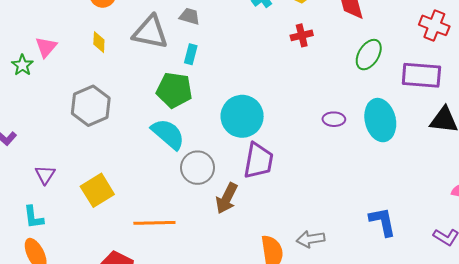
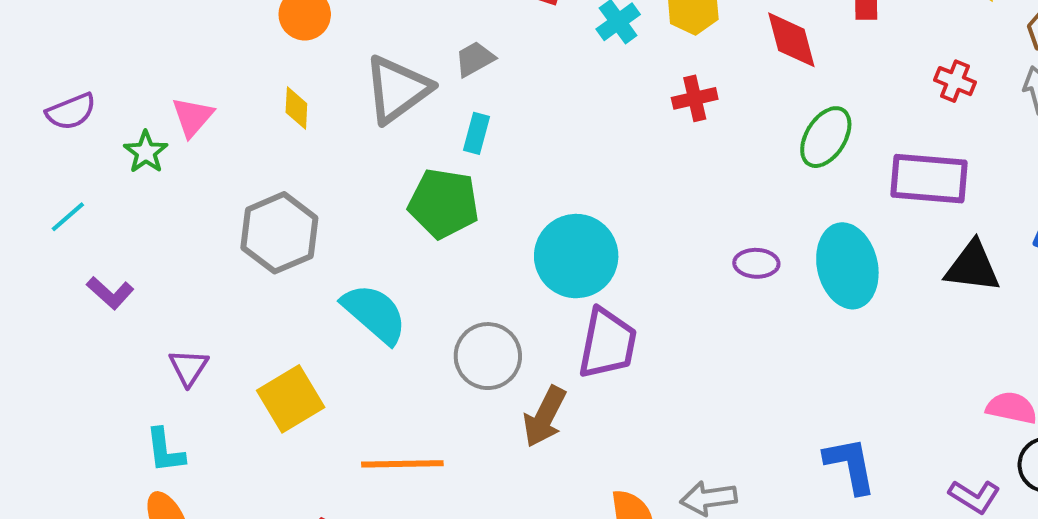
gray trapezoid: (190, 16) -> (475, 59), turned -45
red cross: (434, 25) -> (955, 81), size x0.7
gray triangle: (150, 32) -> (397, 89), turned -48
cyan semicircle: (168, 134) -> (374, 314), moved

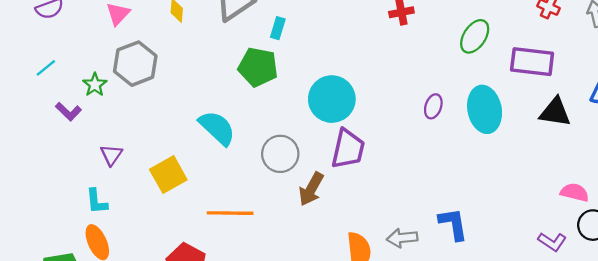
green star: (146, 152) -> (95, 85), moved
gray hexagon: (279, 233) -> (135, 64), moved
purple ellipse: (756, 263) -> (433, 106), turned -75
blue L-shape: (850, 465) -> (453, 224), moved

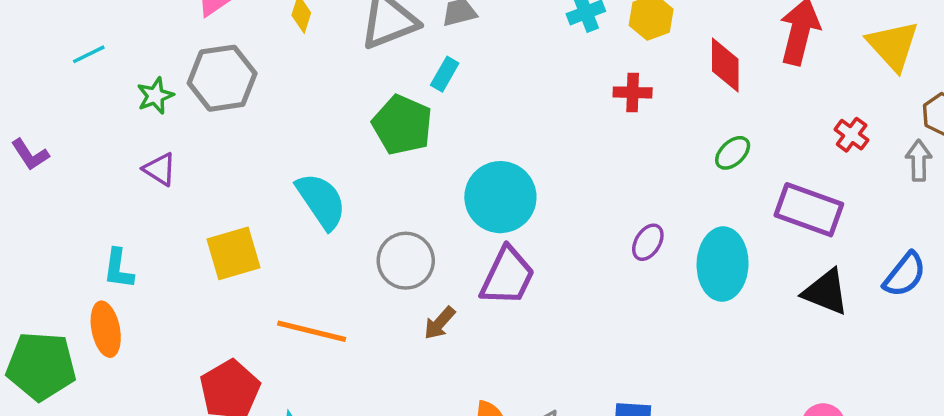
green ellipse: (475, 36) -> (733, 153), size x0.7
purple L-shape: (68, 112) -> (30, 155), moved
purple triangle: (111, 155) -> (160, 169), moved, turned -45
brown arrow: (311, 189) -> (440, 323), size x0.7

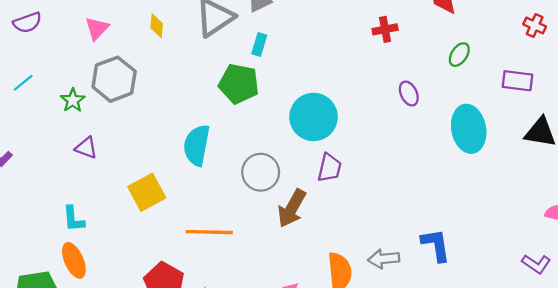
cyan semicircle: (321, 201) -> (197, 145), turned -123
purple rectangle: (809, 210) -> (517, 81), size x0.7
purple ellipse: (648, 242) -> (409, 94), moved, turned -45
purple trapezoid: (507, 276) -> (329, 168), size x0.7
brown arrow: (440, 323) -> (292, 208), size x1.6

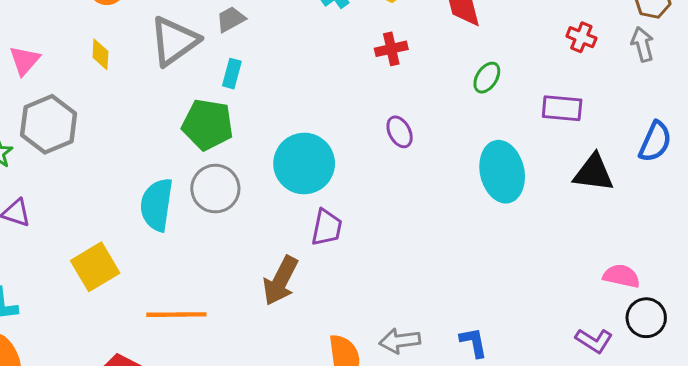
purple ellipse: (409, 94) -> (400, 132), moved
gray circle: (261, 172) -> (215, 189), moved
blue L-shape: (436, 245) -> (474, 342), moved, size x0.7

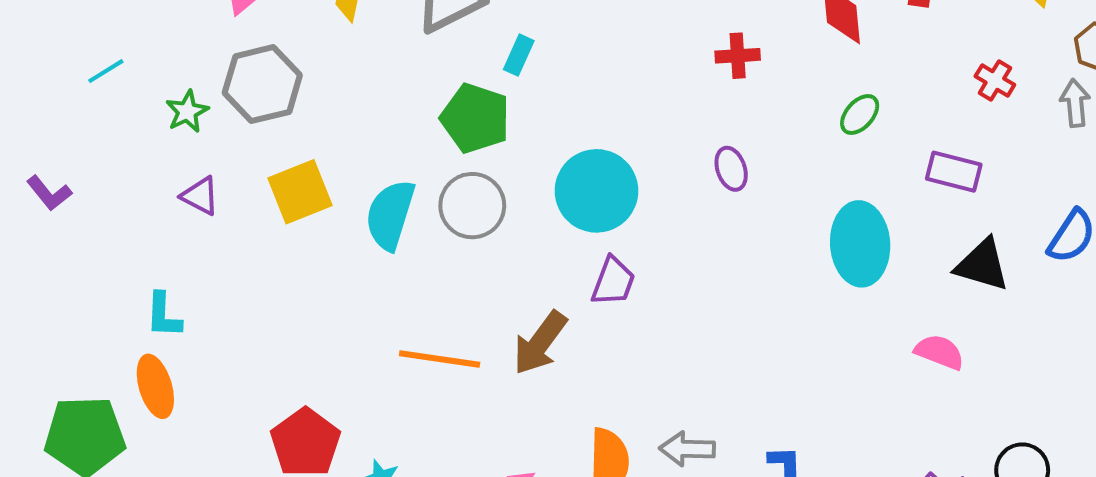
yellow square: (95, 267) -> (300, 192), moved
pink semicircle: (621, 276) -> (939, 352), moved
orange line: (176, 315) -> (440, 359), moved

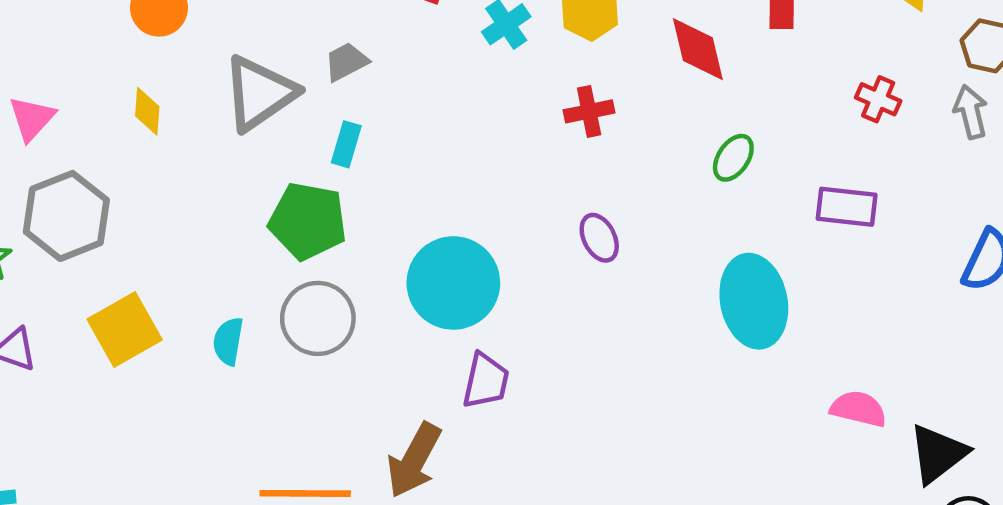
cyan semicircle: (390, 215) -> (228, 341), size x0.6
black triangle: (982, 265) -> (938, 454), moved, turned -46

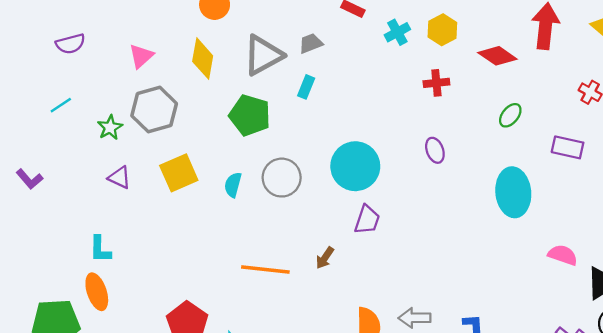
red diamond: (698, 49) -> (497, 56), turned -48
yellow diamond: (147, 111) -> (203, 59), size x1.6
green pentagon: (308, 221) -> (250, 115), moved
brown arrow: (414, 460) -> (325, 258), size x0.6

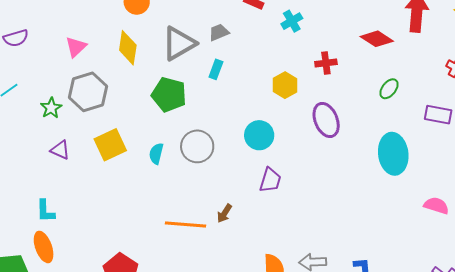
yellow hexagon: (442, 30) -> (285, 85), moved
purple ellipse: (435, 150) -> (326, 120), size x1.6
cyan circle: (355, 166) -> (259, 135), size x0.7
brown arrow: (325, 258) -> (224, 213), moved

